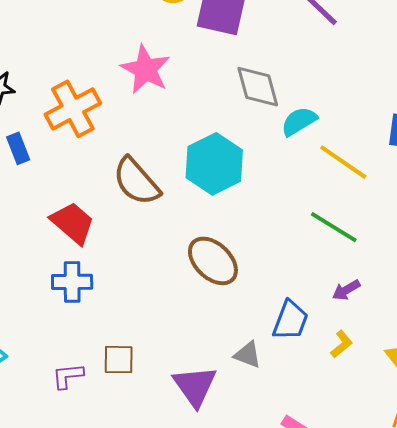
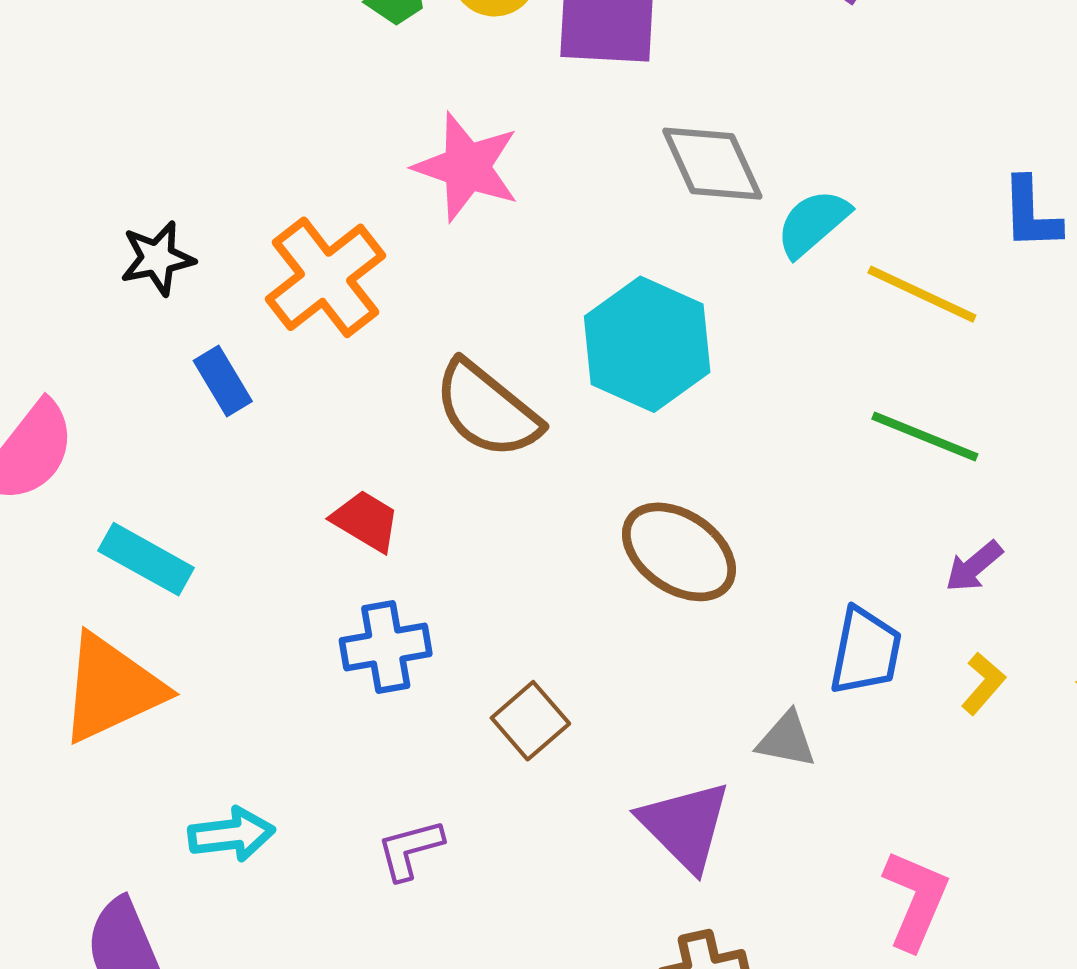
red trapezoid: (73, 223) -> (366, 521), size x0.7
brown square: (119, 360) -> (530, 721), moved, turned -32

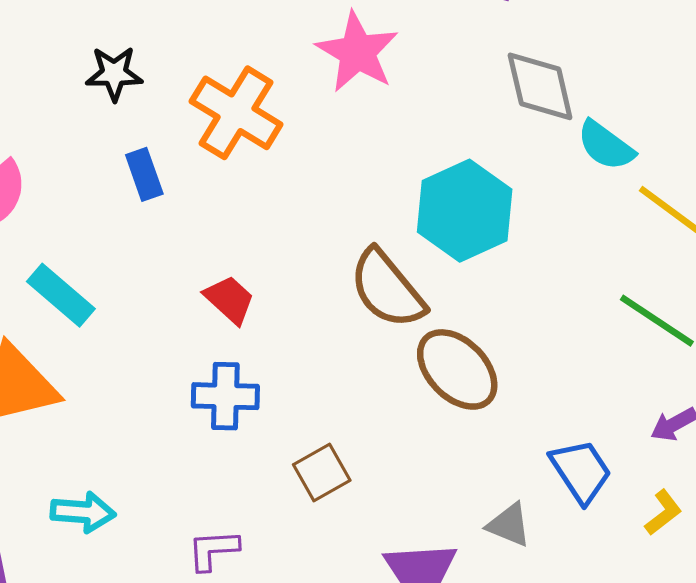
cyan semicircle: (813, 223) -> (606, 145), turned -114
orange cross: (325, 277) -> (236, 113), turned -32
brown semicircle: (487, 410) -> (387, 289), moved
blue trapezoid: (866, 651) -> (581, 471), turned -56

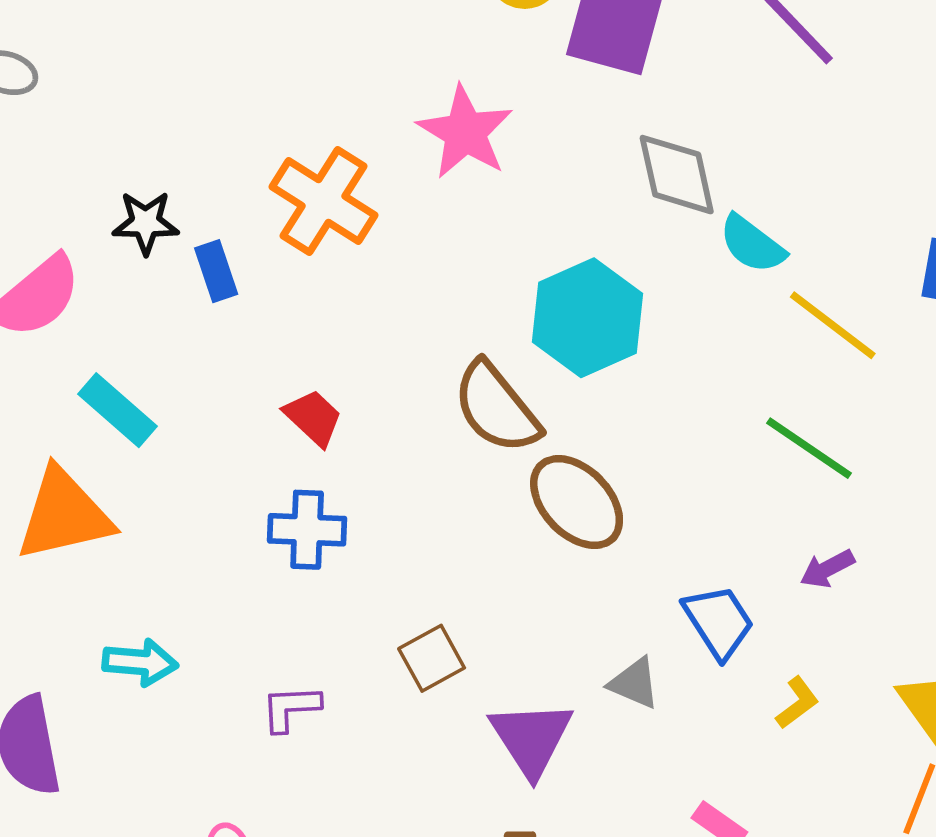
black star: (114, 74) -> (146, 223), moved
brown square: (322, 472) -> (432, 658), moved
yellow L-shape: (663, 513) -> (797, 703), moved

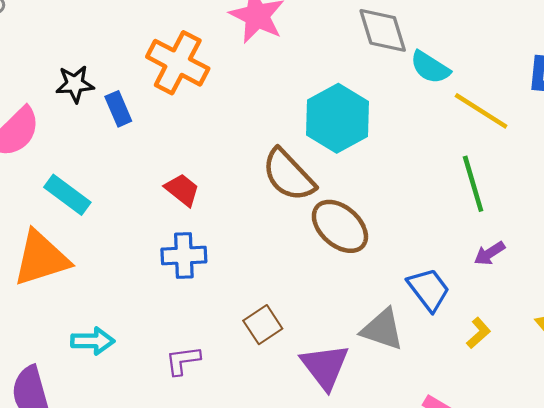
green line: (809, 448) -> (473, 184), turned 44
gray triangle: (634, 683) -> (382, 329), size x1.4

